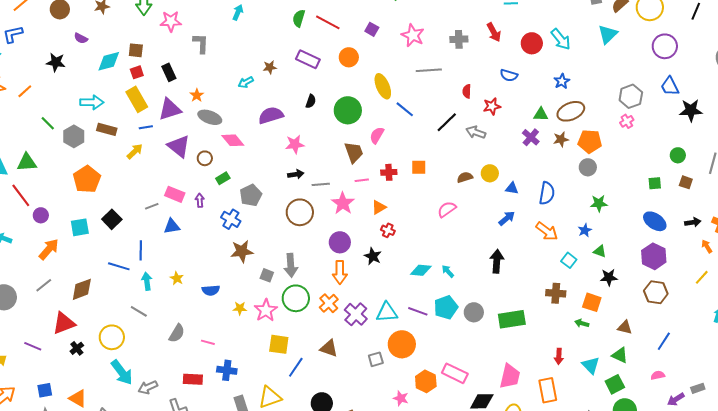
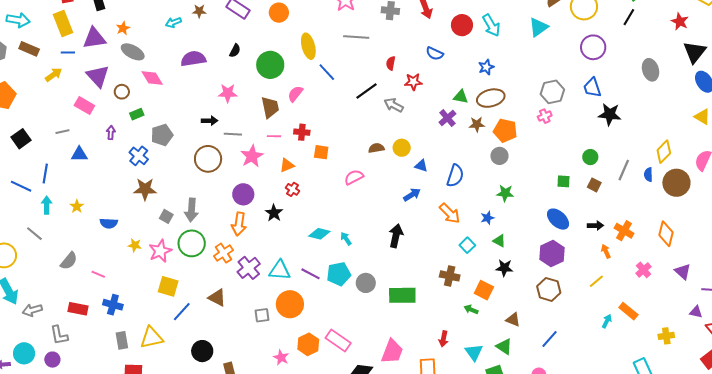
pink star: (295, 144) -> (228, 93), moved
orange square: (419, 167) -> (321, 152), moved
pink rectangle: (175, 194) -> (84, 105), moved

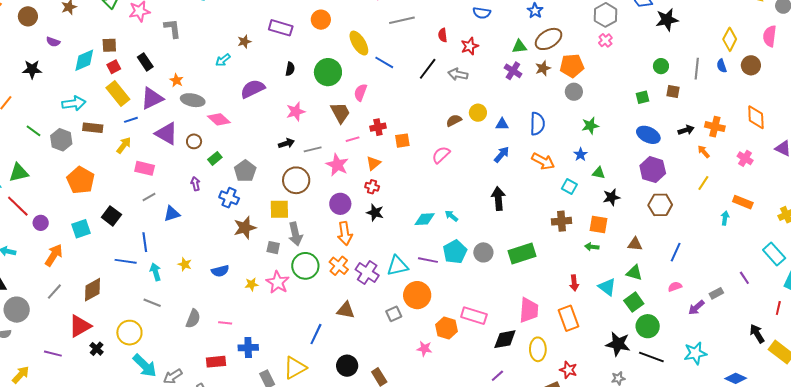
pink rectangle: (84, 105) -> (145, 168), moved
brown circle: (676, 183) -> (751, 65), size x0.7
red cross: (293, 189) -> (372, 187), moved
yellow square: (168, 286) -> (279, 209), moved

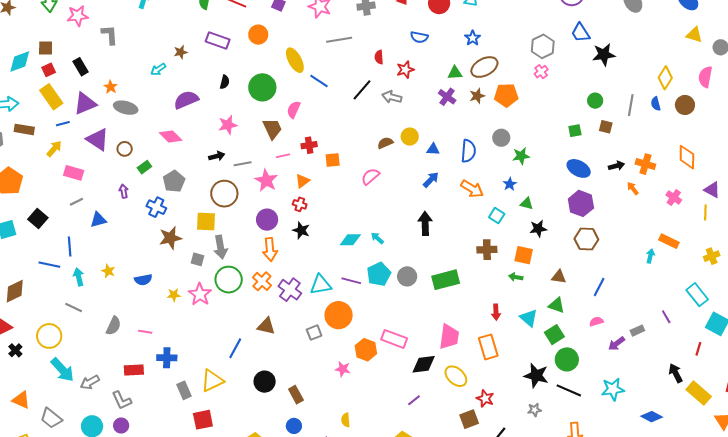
gray circle: (574, 92) -> (501, 138), moved
pink diamond: (219, 119) -> (171, 136), moved
yellow line: (703, 183) -> (705, 213), moved, turned -35
yellow ellipse: (538, 349) -> (456, 376), turned -50

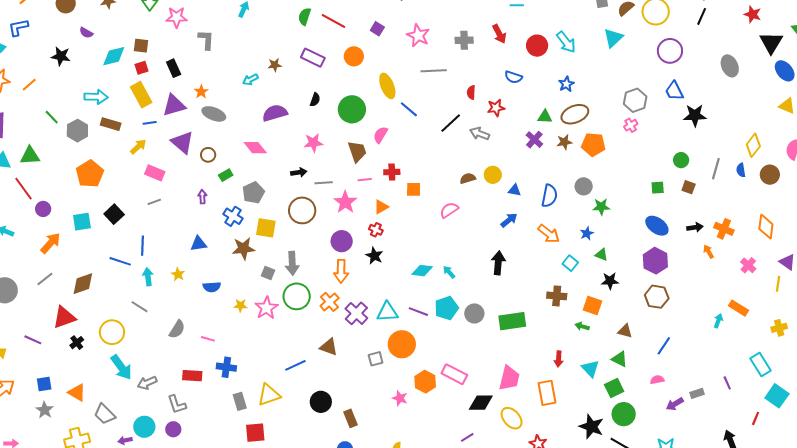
blue triangle: (98, 220) -> (199, 244), moved
yellow square: (206, 221) -> (266, 228), moved
blue line: (235, 348) -> (295, 365), turned 30

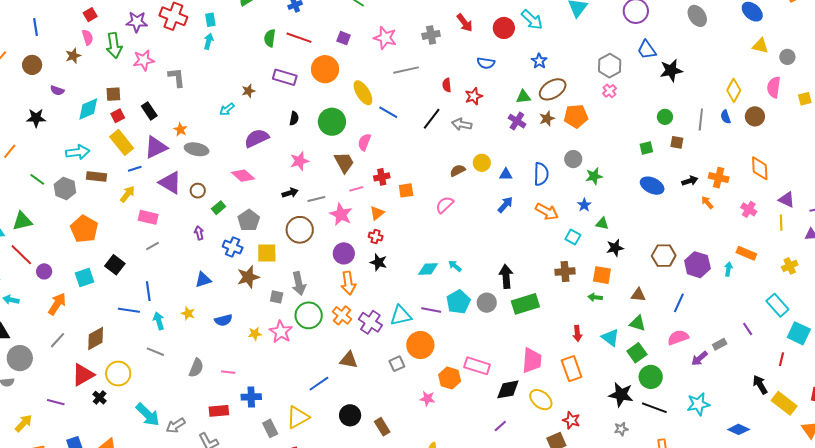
orange circle: (354, 56) -> (325, 69), size x1.4
purple hexagon: (655, 261) -> (697, 265), moved
black arrow: (498, 263) -> (506, 276), moved
yellow circle: (112, 332) -> (118, 374), moved
pink semicircle: (657, 380) -> (678, 337), size x1.5

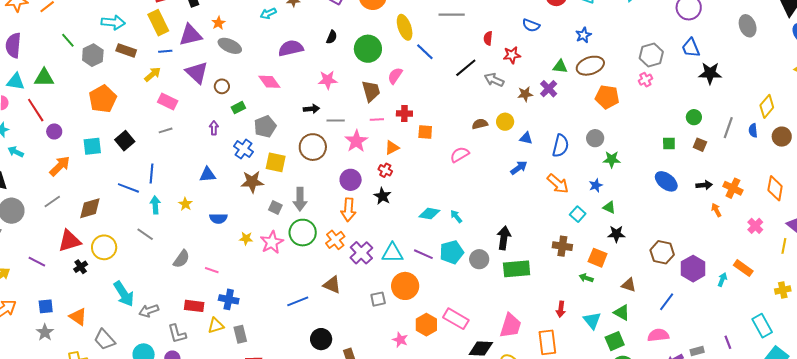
brown star: (547, 119) -> (525, 94), moved
yellow triangle: (298, 417) -> (216, 326), moved, size x0.7

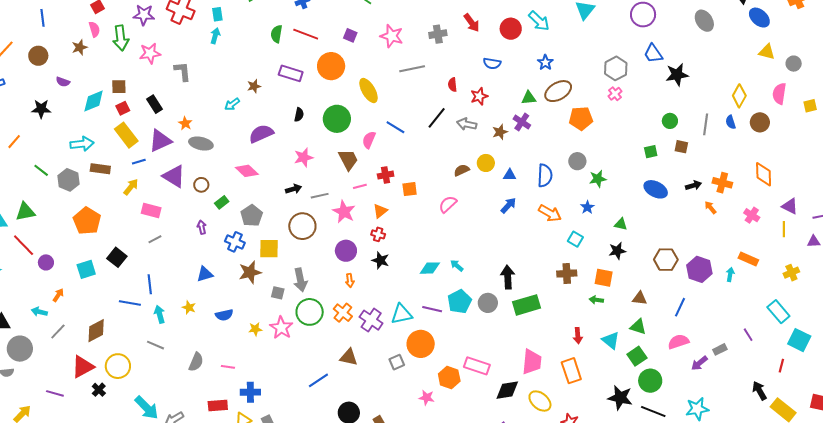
blue line: (425, 52) -> (395, 127), moved
cyan arrow: (16, 152) -> (39, 312), moved
orange arrow: (60, 166) -> (58, 295), size x0.6
green triangle: (609, 207) -> (621, 224), moved
orange arrow: (348, 210) -> (350, 280), size x0.6

